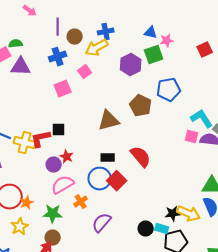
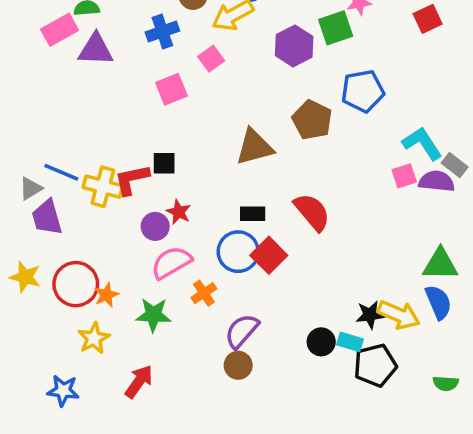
pink square: (192, 137) -> (404, 176), turned -32
brown circle: (53, 238) -> (238, 365), moved

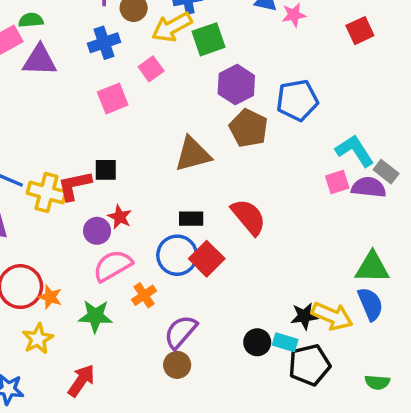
green square: (336, 28) -> (208, 39), moved
purple hexagon: (294, 46) -> (236, 85), moved
orange star: (106, 295) -> (50, 297), turned -30

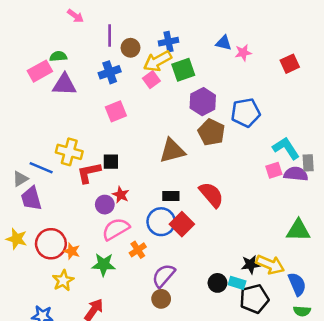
pink square: (151, 69) -> (151, 80), moved
gray rectangle: (386, 172) -> (308, 163), turned 49
yellow cross: (47, 193) -> (69, 152), moved
blue semicircle: (370, 304) -> (297, 284), moved

